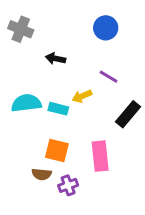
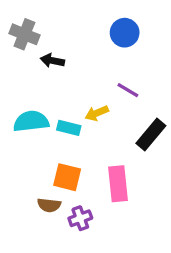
black arrow: (56, 59) -> (52, 61), moved

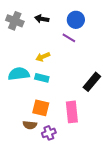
black arrow: (52, 61) -> (42, 19), moved
purple line: (128, 90) -> (69, 38), moved
yellow arrow: (97, 113) -> (43, 57), moved

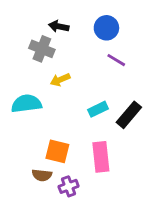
gray cross: (15, 21) -> (42, 49), moved
purple line: (69, 38) -> (116, 60), moved
cyan rectangle: (42, 78) -> (98, 109), moved, turned -40

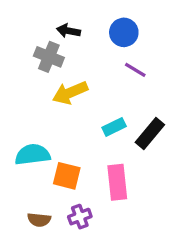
yellow arrow: (60, 80) -> (70, 93), size x1.5
cyan semicircle: (26, 104) -> (33, 155), moved
brown semicircle: (42, 175) -> (39, 220), moved

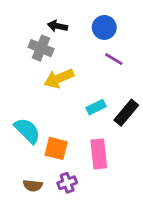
cyan semicircle: (33, 155) -> (27, 131), turned 52

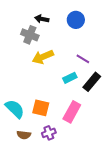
purple line: (114, 59) -> (83, 59), moved
cyan semicircle: (27, 131) -> (15, 109), moved
pink rectangle: (99, 154) -> (72, 112), turned 35

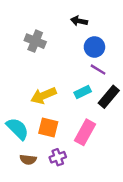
black arrow: (42, 19) -> (79, 21), moved
blue circle: (76, 20) -> (94, 47), moved
yellow arrow: (43, 57) -> (44, 96), moved

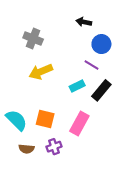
black arrow: (79, 21) -> (84, 22), moved
blue circle: (94, 47) -> (101, 44), moved
yellow arrow: (44, 96) -> (41, 72), moved

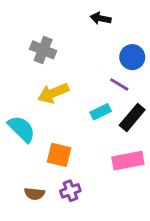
black arrow: (84, 22) -> (101, 18), moved
cyan semicircle: (16, 120) -> (22, 129), moved
pink rectangle: (79, 123) -> (128, 161), moved, turned 50

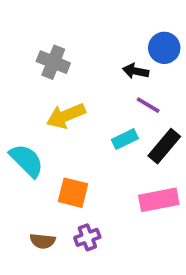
black arrow: (101, 18) -> (136, 71), moved
blue circle: (132, 57) -> (164, 48), moved

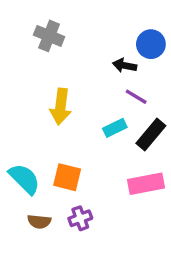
gray cross: (53, 62) -> (49, 36), moved
yellow arrow: (66, 116) -> (61, 107), turned -60
cyan semicircle: (27, 160) -> (24, 179), moved

